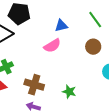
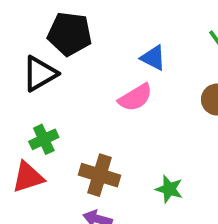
blue triangle: (61, 26) -> (153, 58), turned 40

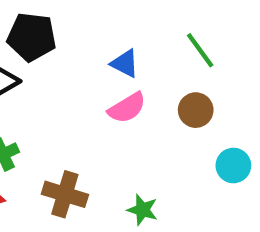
pink semicircle: (135, 98) -> (127, 108), moved

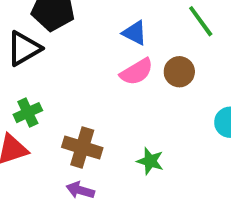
brown circle: (196, 110) -> (179, 72), moved

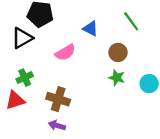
pink semicircle: (137, 72) -> (65, 52), moved
green star: (150, 161) -> (117, 78), moved

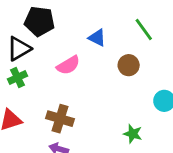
green cross: (25, 78) -> (18, 78), moved
green star: (117, 78) -> (133, 134), moved

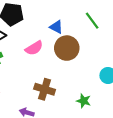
brown circle: (129, 65) -> (67, 48), moved, size x1.5
brown cross: (60, 119) -> (45, 89), moved

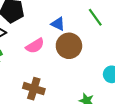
brown cross: (45, 89) -> (34, 89), moved

